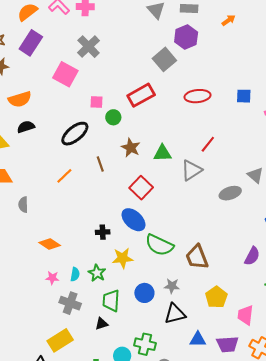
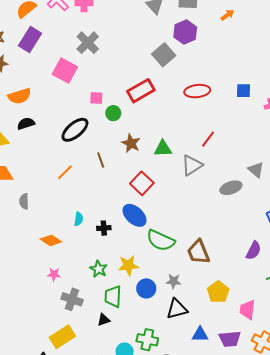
yellow star: (123, 258) -> (128, 265), moved
cyan semicircle: (75, 274) -> (79, 219), moved

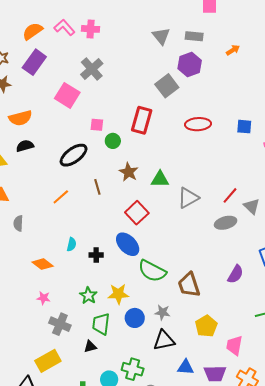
red rectangle: (141, 91) -> (142, 120), turned -48
red line: (208, 139) -> (230, 195), moved
purple semicircle: (254, 251) -> (235, 274), moved

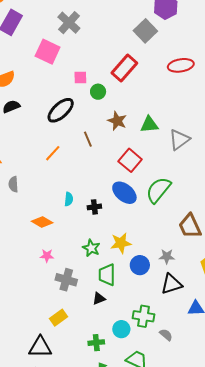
red rectangle: (142, 120) -> (124, 68), turned 32
green semicircle: (152, 271) -> (158, 190), moved, turned 108
yellow rectangle: (48, 361) -> (59, 318), size x0.7

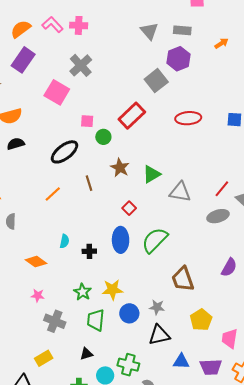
green triangle: (149, 125) -> (152, 174), turned -30
gray triangle: (179, 140) -> (180, 192), turned 40
red square: (130, 160) -> (129, 208), size x0.6
blue ellipse: (124, 193) -> (121, 240), turned 45
black triangle: (99, 299) -> (86, 354), moved

